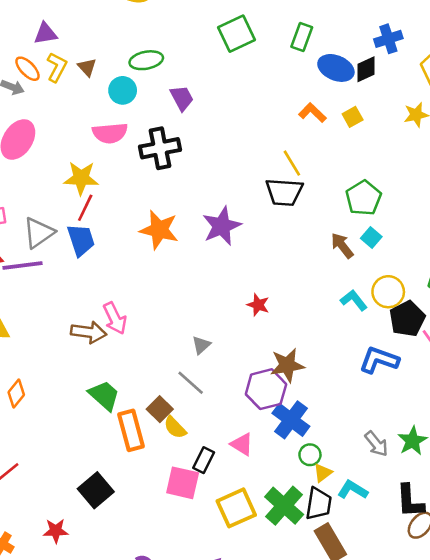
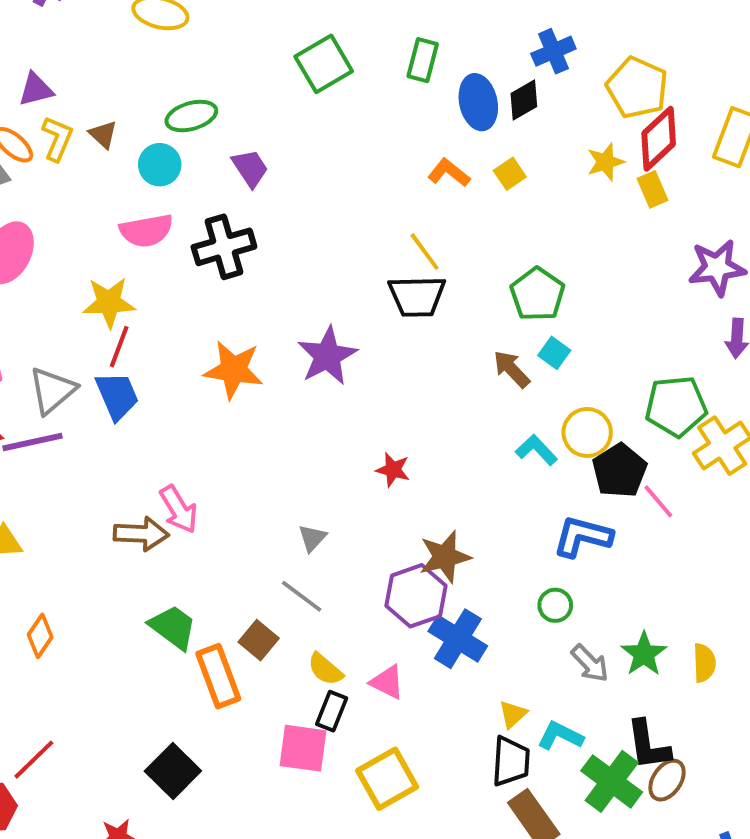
blue ellipse: (336, 68) -> (478, 102), turned 60
yellow semicircle: (175, 428) -> (325, 669), moved
green circle: (310, 455) -> (555, 605), moved
green cross: (284, 506) -> (612, 781), moved

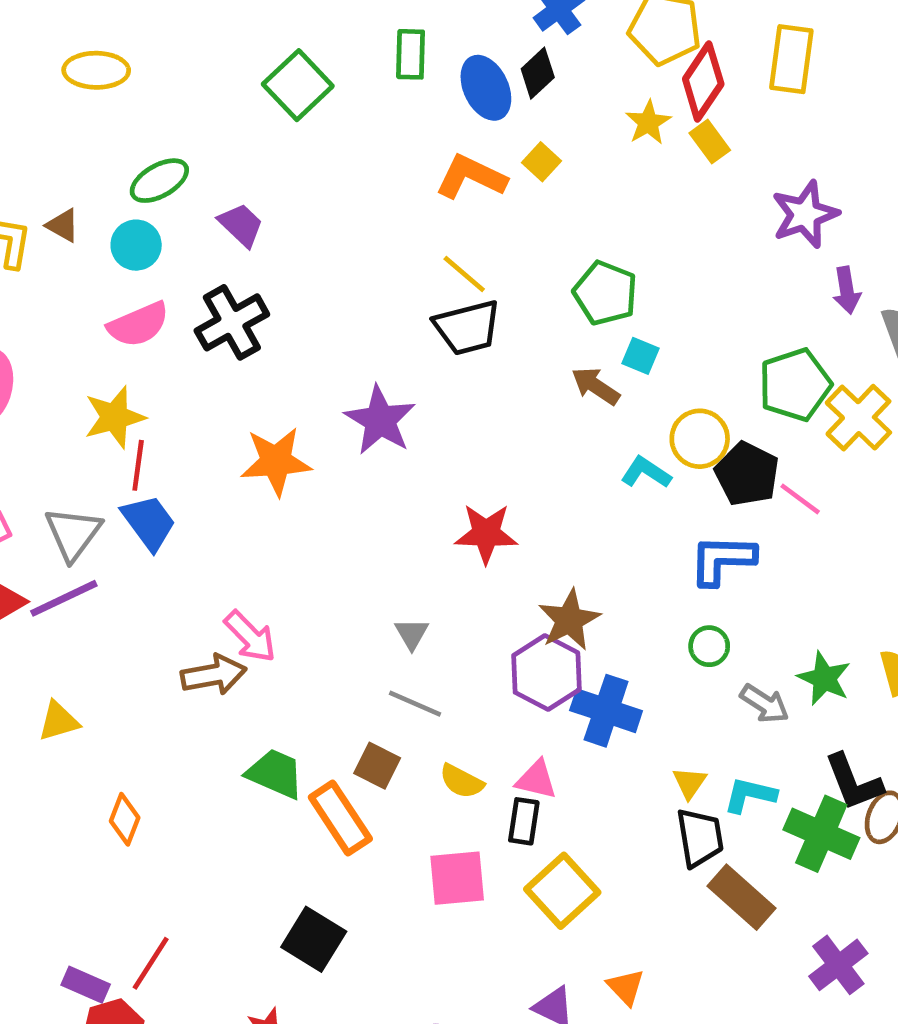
orange L-shape: (449, 173) -> (471, 177), size x1.4
red star: (393, 470) -> (486, 534), size x1.5
black rectangle: (332, 711) -> (524, 821), moved

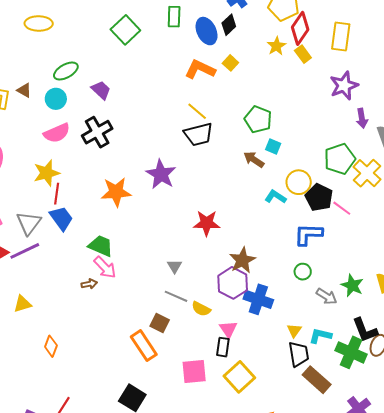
yellow rectangle: (791, 59) -> (341, 36), moved
brown arrow: (214, 675) -> (89, 284), size x0.6
green trapezoid: (275, 774) -> (101, 246), moved
pink triangle: (536, 780) -> (228, 329), turned 42
yellow semicircle: (462, 781) -> (201, 309), moved

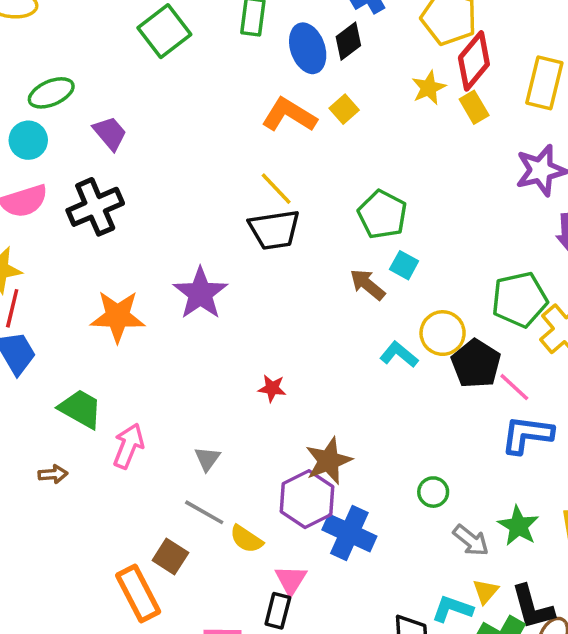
red star: (207, 223) -> (272, 388), size x0.6
blue L-shape: (308, 234) -> (527, 435), moved
pink arrow: (105, 267) -> (128, 446), moved, turned -120
yellow triangle: (294, 330) -> (485, 591), moved

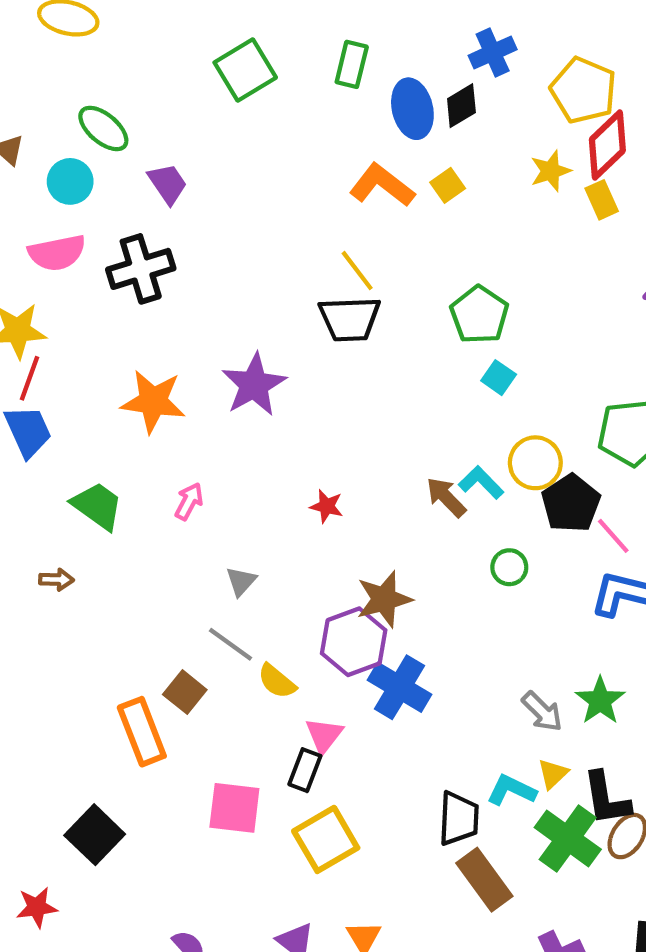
green ellipse: (51, 93) -> (103, 128), turned 57
brown arrow: (367, 285) -> (446, 497), moved
pink arrow: (128, 446) -> (189, 501), moved, size x0.7
green circle: (433, 492) -> (509, 567), moved

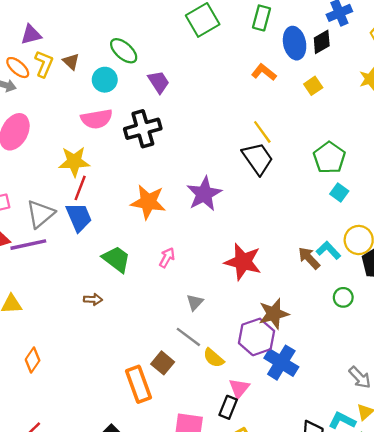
orange L-shape: (382, 185) -> (264, 72), moved, size x0.7
black trapezoid: (350, 319) -> (258, 159), turned -124
red star: (327, 506) -> (243, 262), size x2.0

